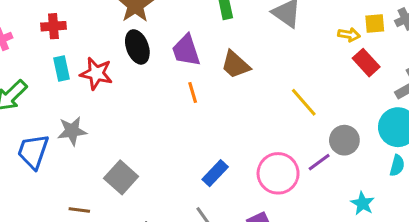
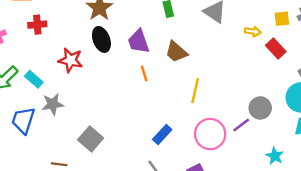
yellow arrow: (349, 35) -> (253, 31), moved
cyan rectangle: (61, 68) -> (34, 79), moved, turned -36
yellow line: (304, 102) -> (195, 91), moved, turned 55

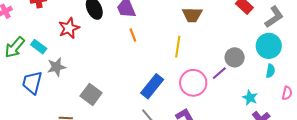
brown trapezoid: (176, 52) -> (192, 15), moved, turned -35
red star: (70, 60) -> (69, 28), turned -30
blue rectangle: (162, 135) -> (152, 86), size x1.4

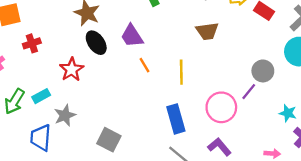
cyan rectangle: (39, 47) -> (41, 96), turned -56
yellow line: (178, 47) -> (181, 72), moved
blue rectangle: (152, 86) -> (176, 119), turned -45

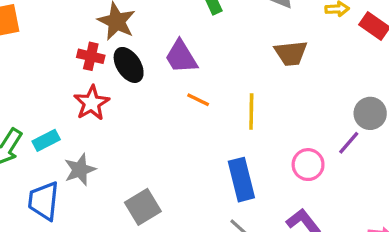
red cross: (32, 43) -> (91, 56), moved, turned 30
orange line: (145, 65) -> (198, 100), turned -35
pink circle: (221, 107) -> (308, 165), size x0.7
gray square: (109, 140) -> (143, 207), turned 30

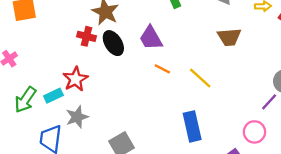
red star: (92, 103) -> (75, 79), moved
yellow line: (251, 111) -> (200, 78), turned -50
pink circle: (308, 165) -> (254, 132), moved

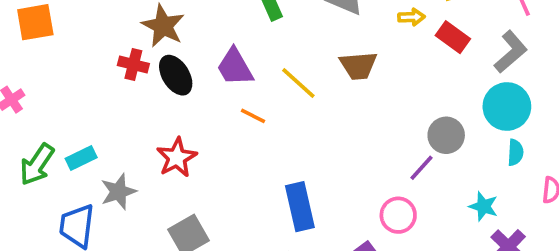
yellow line: (200, 78) -> (298, 83), moved
red star: (75, 79) -> (177, 157), moved

